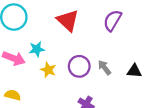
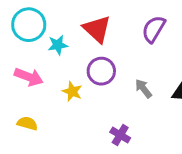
cyan star: (37, 49) -> (58, 45), moved
purple circle: (79, 66) -> (101, 71), moved

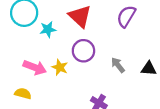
pink arrow: (29, 77) -> (35, 67), moved

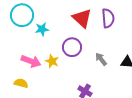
red triangle: (80, 16) -> (82, 18), moved
purple semicircle: (126, 16) -> (108, 18), turned 144

